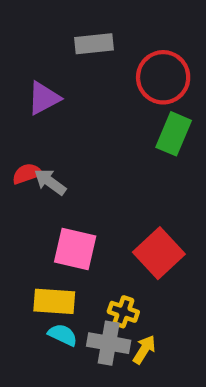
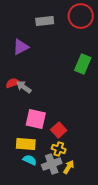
red circle: (163, 77) -> (81, 16), moved
red square: (159, 253) -> (59, 130), moved, size x0.7
gray cross: (109, 343) -> (52, 164), turned -30

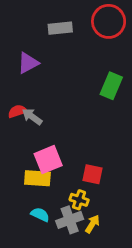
pink square: (36, 119) -> (48, 160), turned -35
red square: (59, 130) -> (92, 174), moved, turned -35
yellow rectangle: (26, 144) -> (37, 178), moved

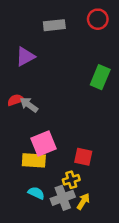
red circle: (109, 21) -> (98, 19), size x0.7
yellow cross: (79, 200) -> (71, 180), turned -35

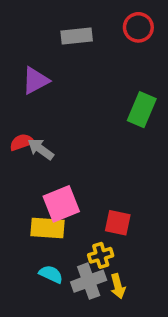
yellow arrow: (83, 201) -> (118, 286), turned 133

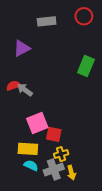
red square: (118, 223) -> (54, 134), moved
yellow rectangle: (48, 228) -> (28, 149), moved

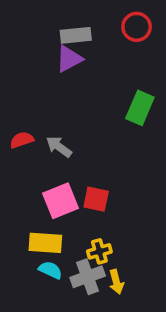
purple triangle: (22, 48) -> (69, 59), moved
gray arrow: (25, 90) -> (59, 147), moved
red square: (54, 134) -> (96, 199), moved

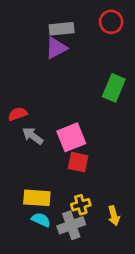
gray arrow: (59, 147) -> (33, 136), moved
pink square: (61, 201) -> (71, 137), moved
yellow arrow: (116, 282) -> (114, 216), moved

